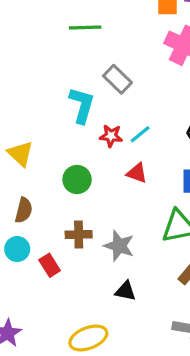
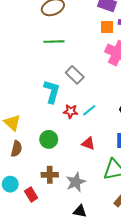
red triangle: (137, 173) -> (88, 144), moved
brown semicircle: (24, 210) -> (16, 149), moved
gray star: (119, 246) -> (76, 182), turned 30

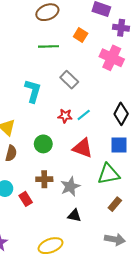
orange square: (107, 27) -> (81, 35), moved, turned 32
cyan L-shape: (52, 92) -> (33, 91), moved
red triangle: (88, 144) -> (83, 148), size x1.5

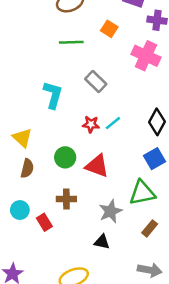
blue square: (119, 145) -> (155, 159), turned -30
red triangle: (83, 148) -> (97, 166), moved
gray star: (70, 186) -> (110, 211), moved

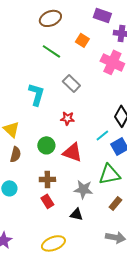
green line: (71, 42) -> (51, 51), turned 36
cyan line: (113, 123) -> (102, 135), moved
gray star: (110, 211) -> (83, 189), turned 30
red rectangle: (44, 222) -> (47, 201), moved

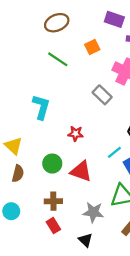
orange square: (82, 40) -> (92, 47), turned 32
gray rectangle: (71, 83) -> (102, 95), moved
black triangle: (76, 214) -> (86, 240), turned 32

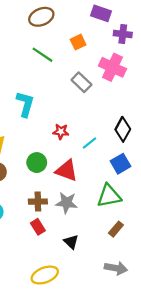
gray rectangle: (102, 95) -> (81, 82), moved
cyan line: (114, 152) -> (90, 143), moved
gray star: (93, 212) -> (67, 203), moved

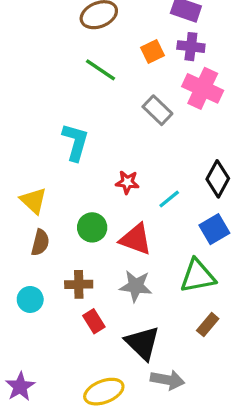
purple cross: (123, 34) -> (191, 47), moved
brown cross: (38, 202) -> (79, 284), moved
black triangle: (71, 242) -> (142, 343), size x1.6
gray arrow: (116, 268) -> (168, 380), moved

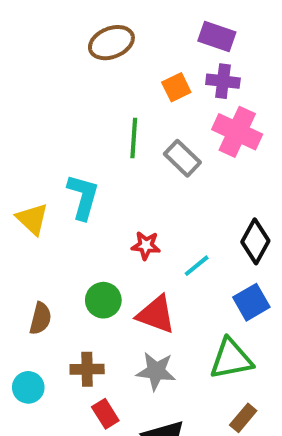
green line: (101, 70) -> (134, 138), moved, turned 60
yellow triangle: (34, 201) -> (32, 219), moved

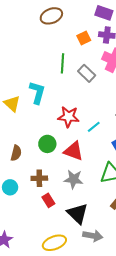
red star: (146, 245) -> (69, 117), size x1.5

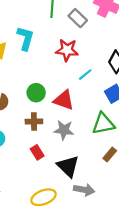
red star: (69, 117) -> (67, 50), moved
brown cross: (39, 178) -> (34, 122), moved

